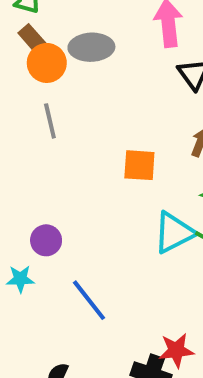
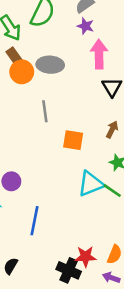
gray line: (50, 121) -> (45, 111), moved
blue line: (89, 300) -> (34, 221), turned 44

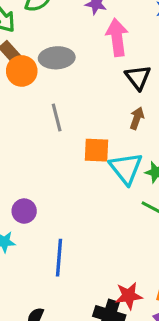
brown arrow: (112, 129) -> (137, 118), moved
cyan triangle: (91, 184) -> (126, 168), moved, turned -40

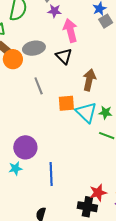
black triangle: (138, 77) -> (64, 56), moved
brown arrow: (137, 118) -> (89, 80), size x1.5
purple circle: (24, 211) -> (25, 147), size x1.5

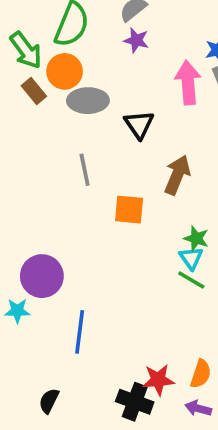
pink arrow: (70, 31) -> (188, 83), moved
orange circle: (13, 59) -> (65, 71), moved
cyan triangle: (86, 112) -> (191, 258), moved, size x0.6

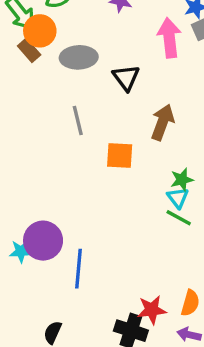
orange circle: (65, 71) -> (40, 31), moved
green star: (196, 238) -> (182, 180), turned -30
purple circle: (42, 276) -> (43, 241), moved

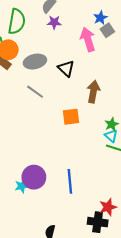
gray line: (78, 121) -> (35, 92), moved, turned -30
blue line: (79, 269) -> (70, 181), moved

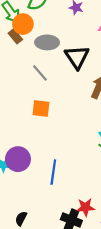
black triangle: (66, 68) -> (77, 57), size x1.4
orange square: (71, 117) -> (41, 109), moved

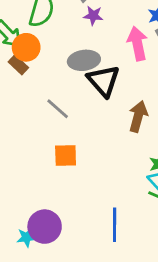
gray ellipse: (47, 42) -> (84, 60), moved
blue line: (53, 172) -> (115, 225), moved

